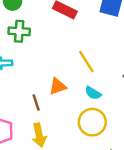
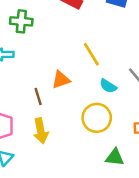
cyan semicircle: (93, 93) -> (108, 86), moved

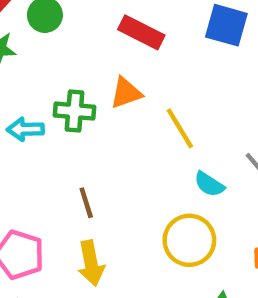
green cross: (21, 21) -> (75, 111), moved
orange triangle: (61, 80) -> (126, 93), moved

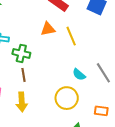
green cross: (75, 111) -> (21, 53), moved
yellow line: (180, 128) -> (71, 36), moved

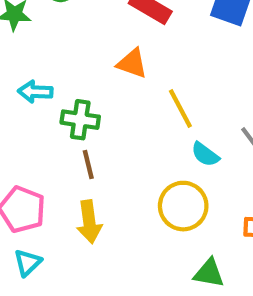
orange triangle: (48, 29) -> (132, 63), turned 35
yellow line: (71, 36) -> (180, 109), moved

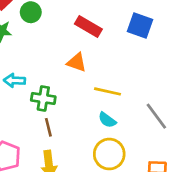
yellow line: (180, 109) -> (108, 91), turned -50
cyan semicircle: (205, 154) -> (107, 120), moved

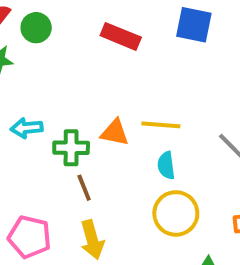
orange triangle: (77, 62) -> (115, 133), moved
cyan semicircle: (107, 120) -> (166, 165), turned 54

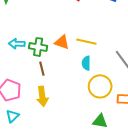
cyan arrow: (27, 128) -> (17, 44), moved
yellow circle: (176, 213) -> (100, 86), moved

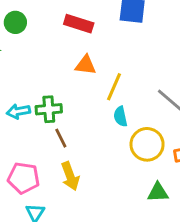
orange triangle: (62, 42) -> (86, 65), moved
yellow line: (86, 42) -> (114, 87), turned -66

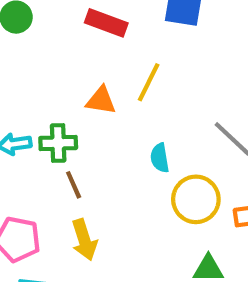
orange triangle: (86, 65) -> (101, 100), moved
yellow line: (114, 87) -> (149, 82), moved

